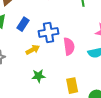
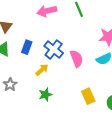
blue cross: (49, 32) -> (54, 49), turned -30
green star: (39, 76) -> (45, 95), moved

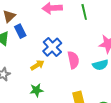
blue rectangle: (27, 47) -> (20, 31), moved, turned -56

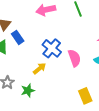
green star: (36, 90) -> (28, 91), moved

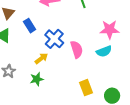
blue rectangle: (18, 37) -> (30, 26), moved
green star: (28, 91) -> (37, 79), moved

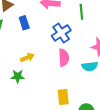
blue cross: (54, 39) -> (61, 33), moved

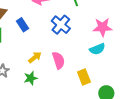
pink semicircle: (64, 58) -> (59, 60), moved
yellow rectangle: (63, 97) -> (84, 77), moved

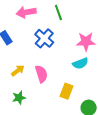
yellow rectangle: (84, 77) -> (66, 91), turned 42
green star: (31, 78) -> (19, 98), moved

